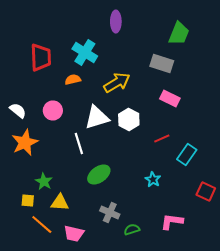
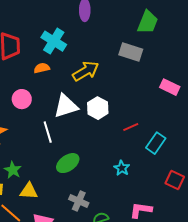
pink rectangle: (170, 98) -> (170, 87), moved

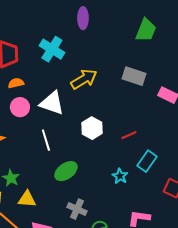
gray rectangle: (131, 52) -> (134, 76), moved
orange semicircle: (42, 68) -> (16, 83), moved
white triangle: (66, 106) -> (52, 103), moved, turned 36
white hexagon: (98, 108) -> (92, 128), moved
cyan rectangle: (156, 143) -> (147, 161), moved

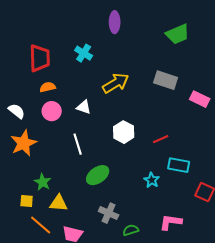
green trapezoid: (146, 30) -> (178, 34), turned 45
cyan cross: (52, 49) -> (84, 53), size x0.7
white triangle: (52, 103) -> (84, 107), size x0.6
cyan rectangle: (147, 161) -> (179, 165), turned 65

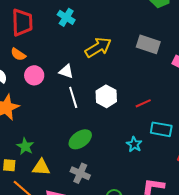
orange semicircle: (48, 87) -> (18, 54), moved, turned -133
white line: (78, 144) -> (73, 97), moved
gray cross: (109, 213) -> (80, 173), moved

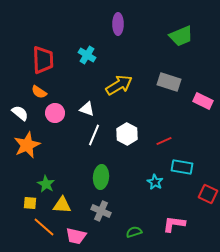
white line: (73, 97) -> (94, 135), turned 40
green ellipse: (80, 139) -> (101, 177), turned -50

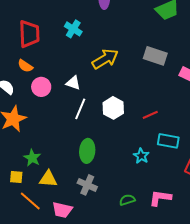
green semicircle: (134, 232) -> (127, 200), moved

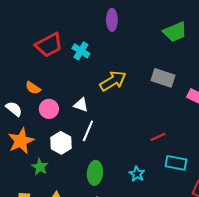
red trapezoid: (29, 34) -> (49, 45), moved, turned 64
white hexagon: (113, 108) -> (61, 143), moved
cyan star: (141, 156) -> (137, 174), moved
green star: (32, 158) -> (40, 167), moved

